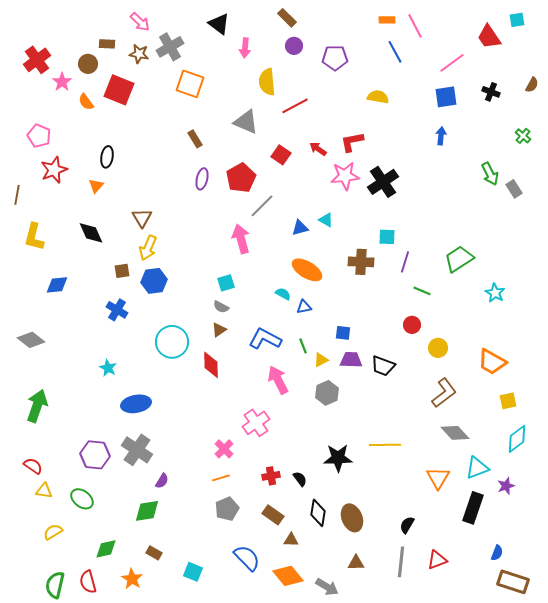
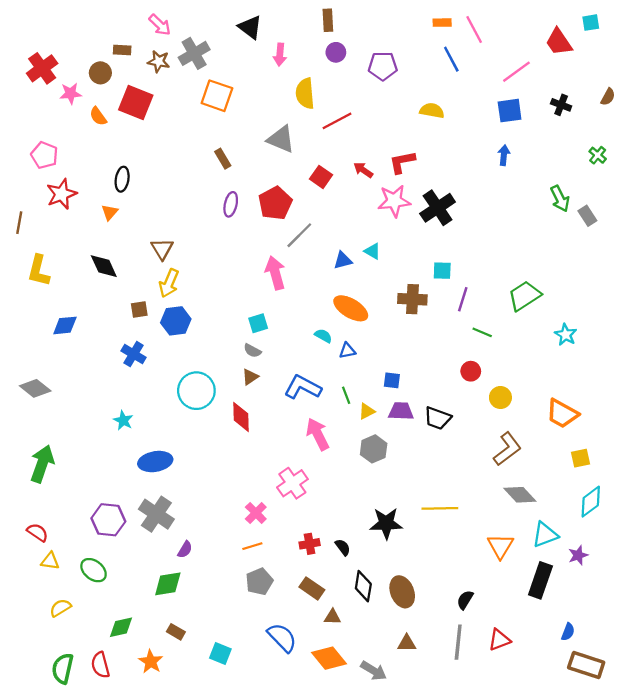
brown rectangle: (287, 18) -> (328, 20), turned 42
pink star: (62, 82) -> (71, 93), turned 30

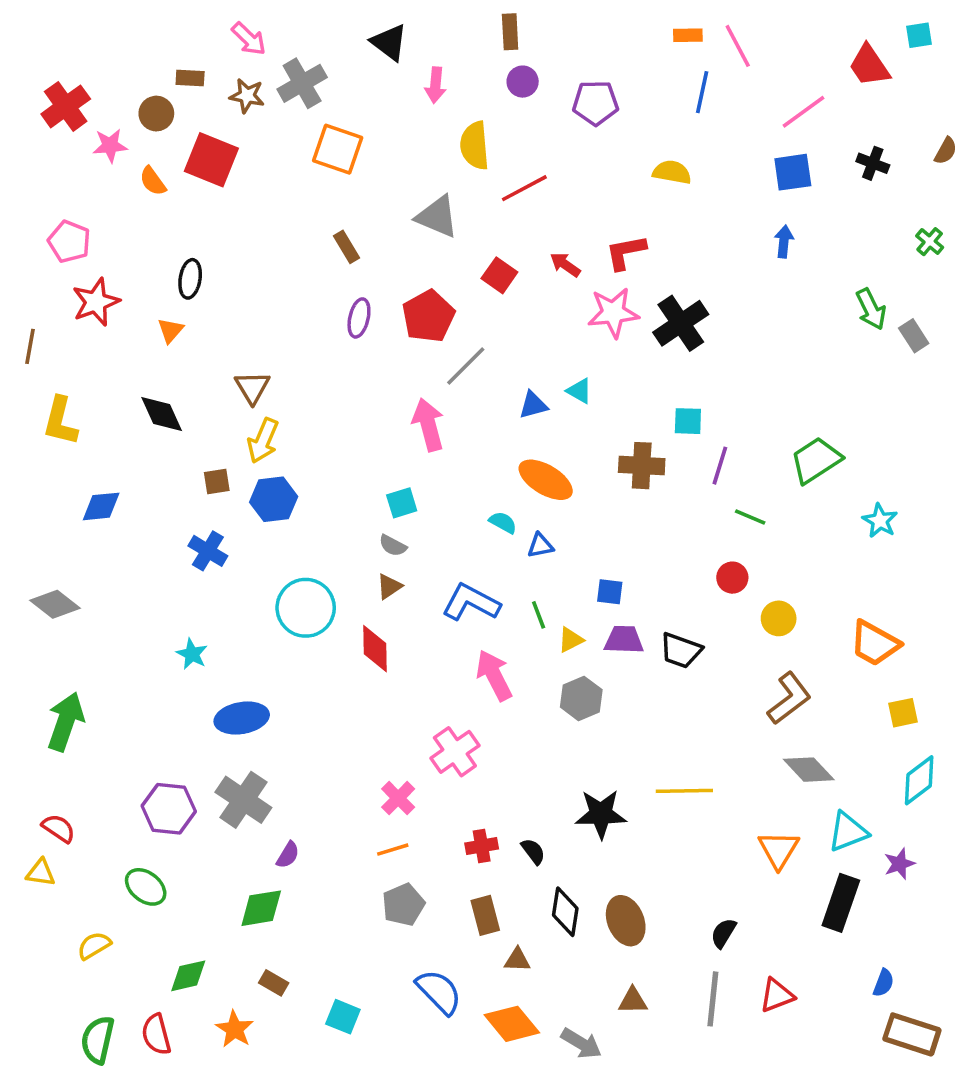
blue line: (451, 59) -> (702, 92), turned 40
yellow triangle: (50, 561) -> (41, 873), moved
brown rectangle: (312, 588) -> (485, 915), turned 40

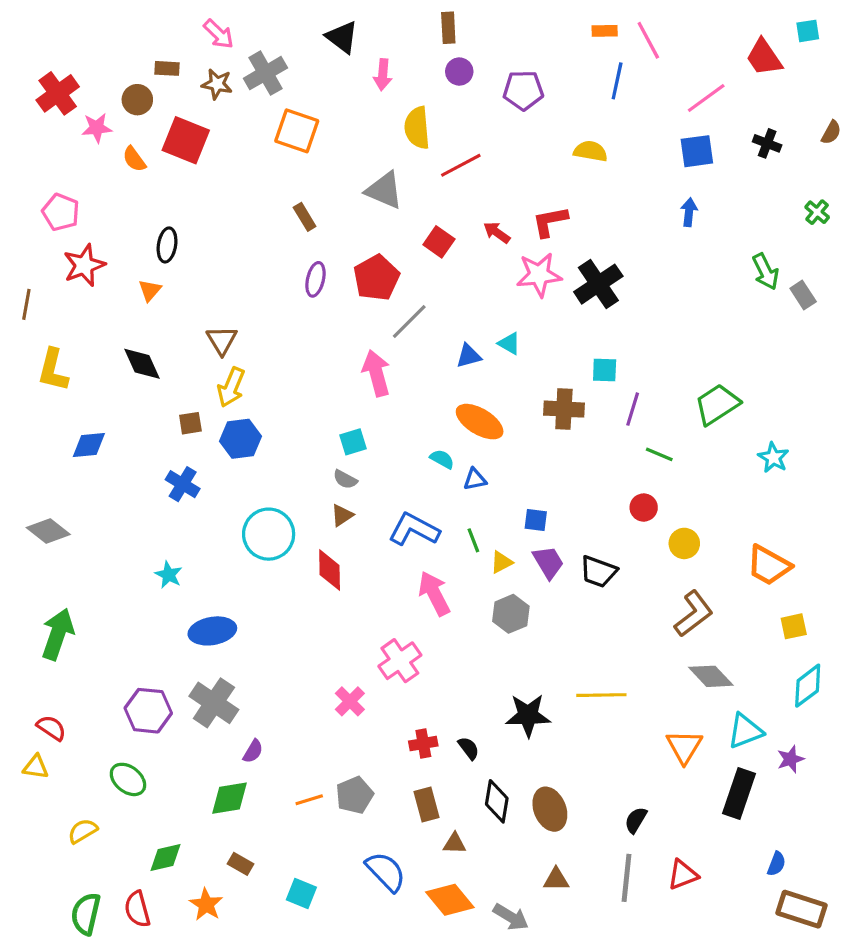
purple trapezoid: (624, 640) -> (548, 562), turned 57
orange line: (393, 850) -> (309, 800), moved

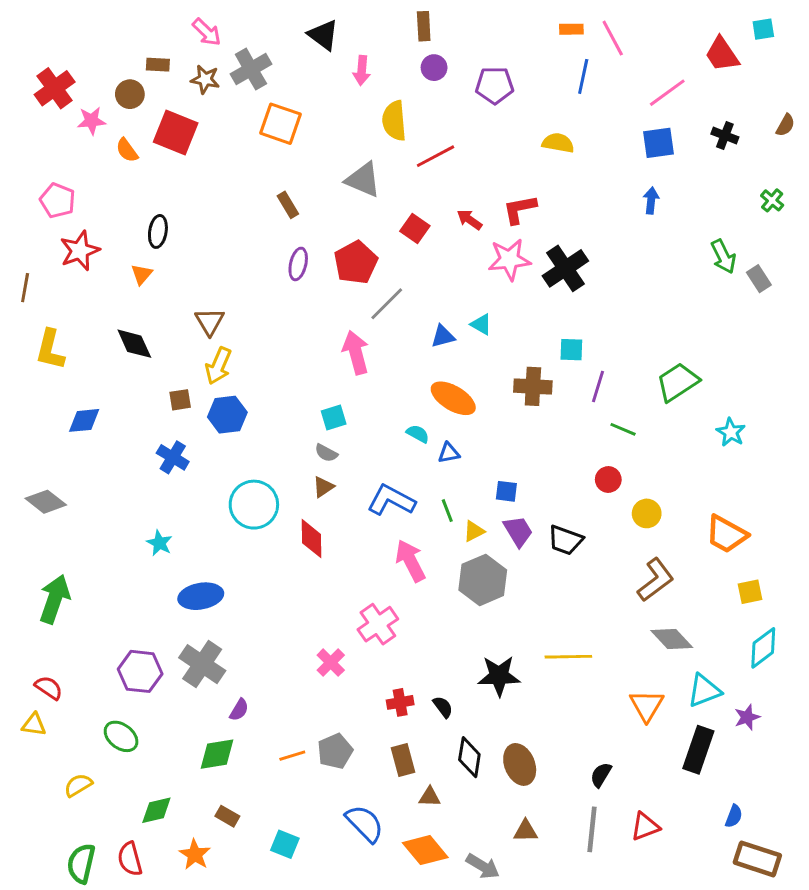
gray hexagon: (511, 614) -> (483, 580), size x1.4

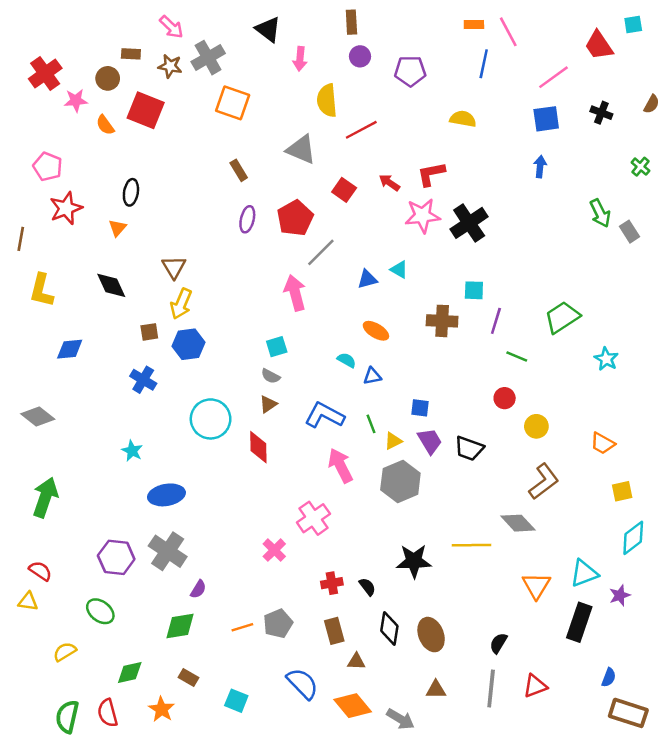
orange ellipse: (453, 398) -> (376, 331), size x0.7
orange trapezoid: (726, 534) -> (603, 443), size x0.7
gray diamond: (672, 639) -> (518, 523), moved

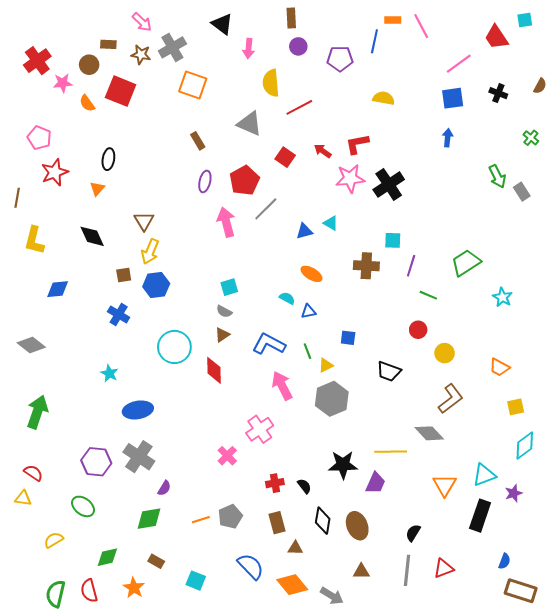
blue line: (484, 64) -> (374, 41), moved
pink arrow: (295, 293) -> (226, 222), moved
purple trapezoid: (430, 441) -> (375, 483), moved, turned 55

